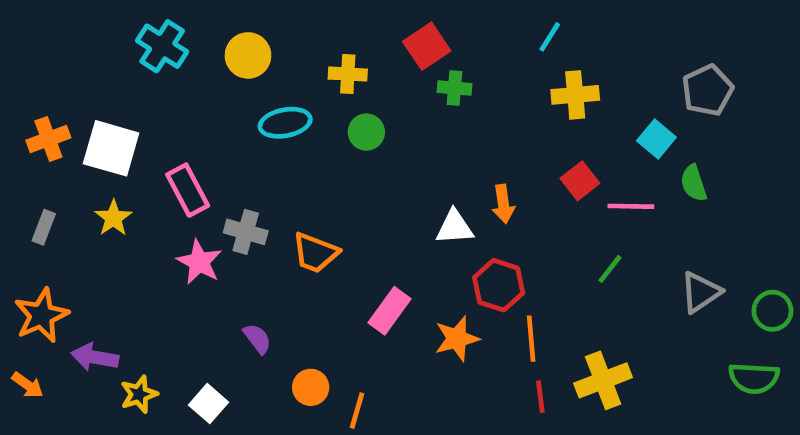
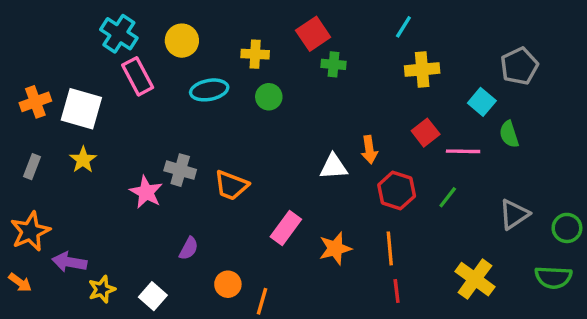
pink rectangle: (188, 190) -> (138, 76), moved
red hexagon: (499, 285) -> (397, 190), moved
purple semicircle: (257, 339) -> (189, 248), turned 65
yellow cross: (603, 380) -> (475, 279), moved, turned -33

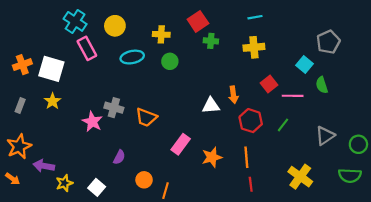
cyan line: (403, 27) -> (255, 17), turned 48
yellow cross: (422, 70) -> (254, 47), moved

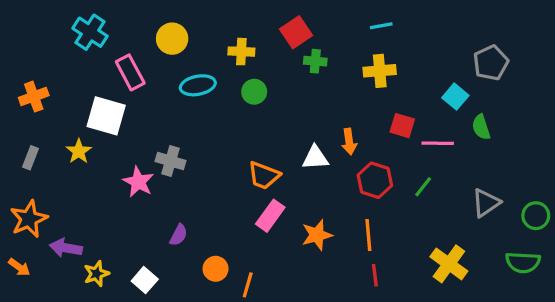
cyan cross: (75, 21) -> (90, 32), moved
white square: (51, 69) -> (106, 116), moved
red square: (269, 84) -> (402, 126), turned -35
orange trapezoid: (146, 117) -> (264, 175), moved

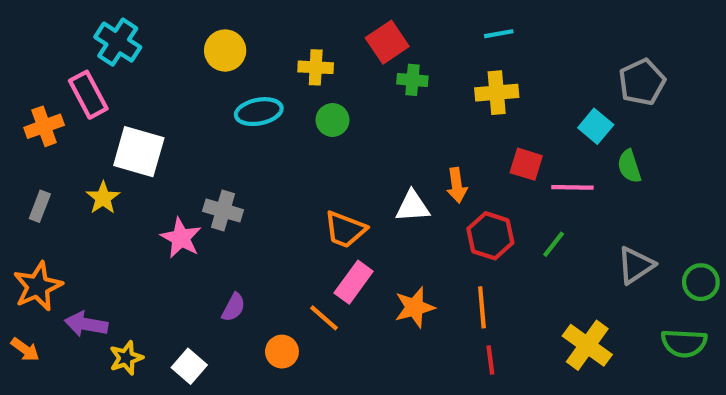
pink rectangle: (130, 72) -> (88, 95), moved
orange line: (248, 285) -> (324, 318), moved, turned -65

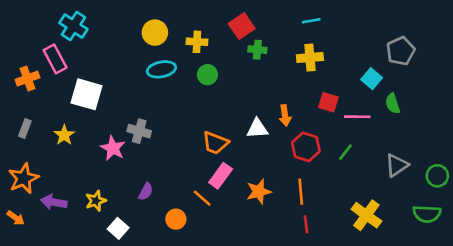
yellow circle: (225, 51) -> (155, 33), moved
yellow star: (103, 198) -> (64, 135), moved
yellow star: (126, 358) -> (96, 201), moved

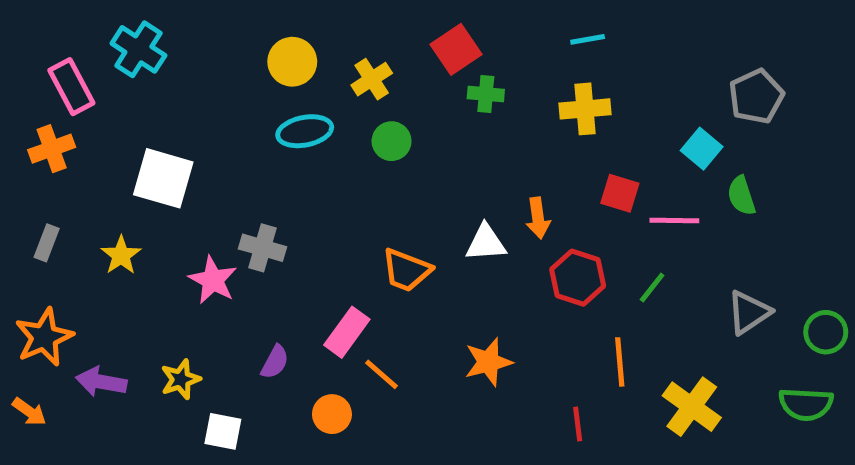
yellow cross: (197, 42) -> (372, 79), turned -36
pink rectangle: (55, 59) -> (71, 87), moved
pink rectangle: (221, 176) -> (347, 332), moved
orange line: (301, 192) -> (620, 362), moved
white square: (118, 228) -> (223, 431), turned -30

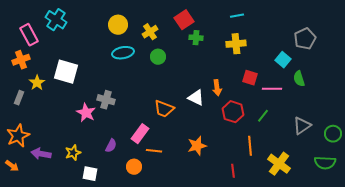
white triangle: (486, 243) -> (196, 98), turned 30
yellow star: (121, 255) -> (37, 83), moved
orange line: (382, 374) -> (154, 151), turned -35

